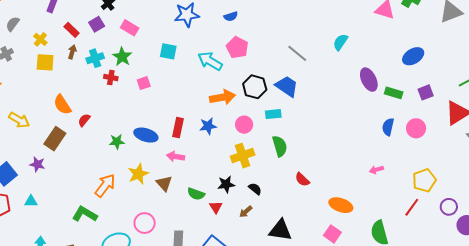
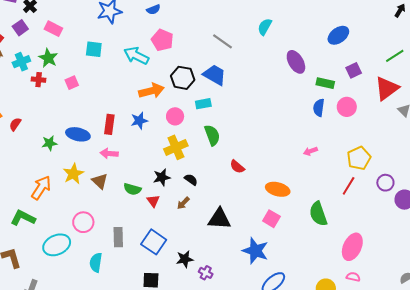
green rectangle: (394, 93) -> (325, 83), moved

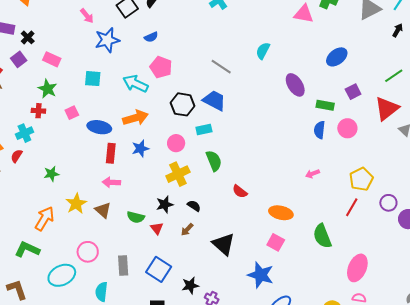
cyan cross: (21, 62) -> (24, 133), moved
orange arrow: (151, 91) -> (136, 118), moved
blue ellipse: (78, 134) -> (99, 127), moved
black triangle: (219, 219) -> (224, 244), turned 40

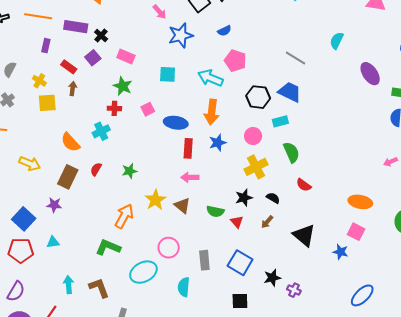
orange arrow: (136, 118) -> (212, 112), turned 115
red semicircle: (17, 156) -> (96, 169), moved
red semicircle: (240, 191) -> (304, 185), moved
blue star: (261, 275) -> (340, 252), moved, size x0.6

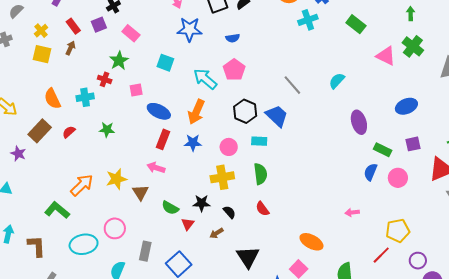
green star: (130, 171) -> (107, 130), moved

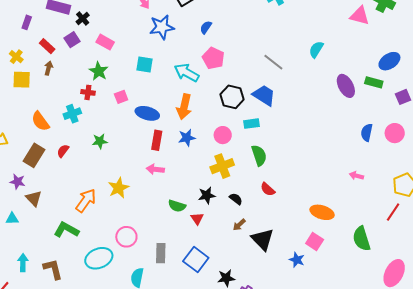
blue semicircle: (233, 38) -> (206, 27), turned 144
green rectangle: (383, 150) -> (374, 82), moved
brown triangle: (140, 192) -> (34, 198), moved
pink arrow: (352, 212) -> (356, 176), turned 32
brown arrow: (217, 233) -> (239, 225), moved

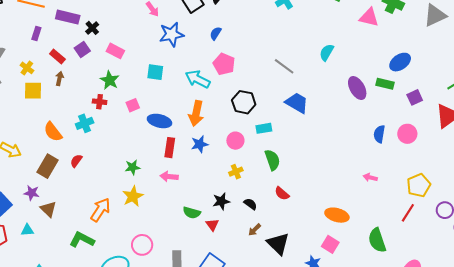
blue trapezoid: (264, 95) -> (297, 103), moved
green star: (100, 141) -> (133, 167), moved
yellow cross: (222, 166) -> (236, 172), size x0.6

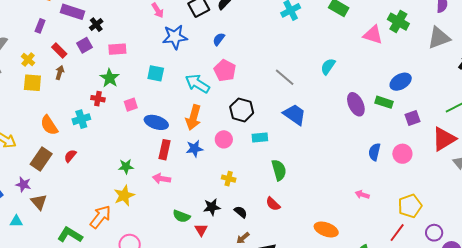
pink rectangle: (115, 51) -> (117, 49), turned -36
pink circle: (235, 141) -> (224, 139), moved
green semicircle: (272, 160) -> (279, 170), moved
yellow cross: (236, 172) -> (229, 179), turned 32
orange arrow: (100, 210) -> (100, 217), moved

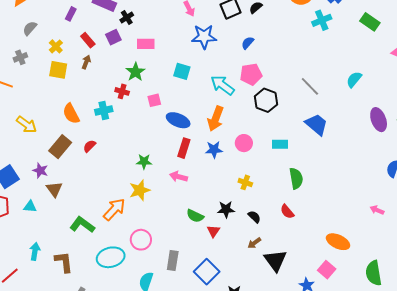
pink pentagon: (225, 70) -> (251, 74), turned 30
black hexagon: (242, 110) -> (266, 100), moved

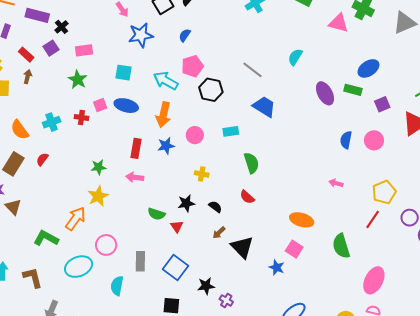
red cross: (122, 91) -> (81, 117), moved
blue ellipse: (178, 120) -> (126, 106), moved

